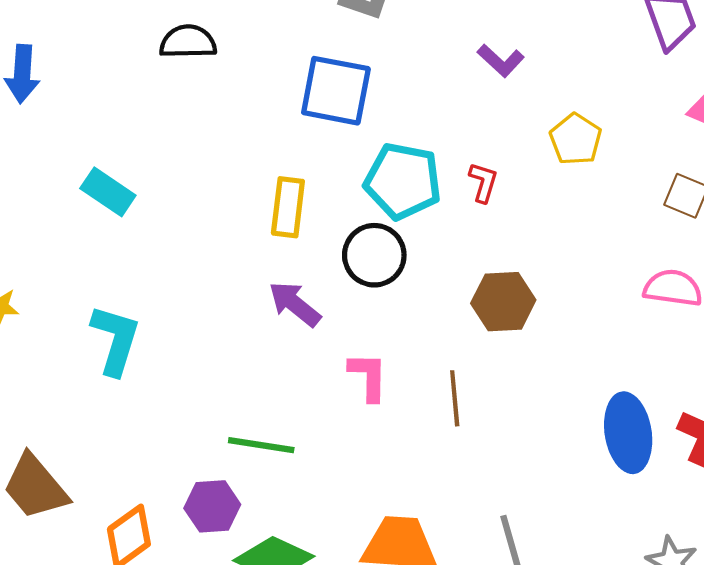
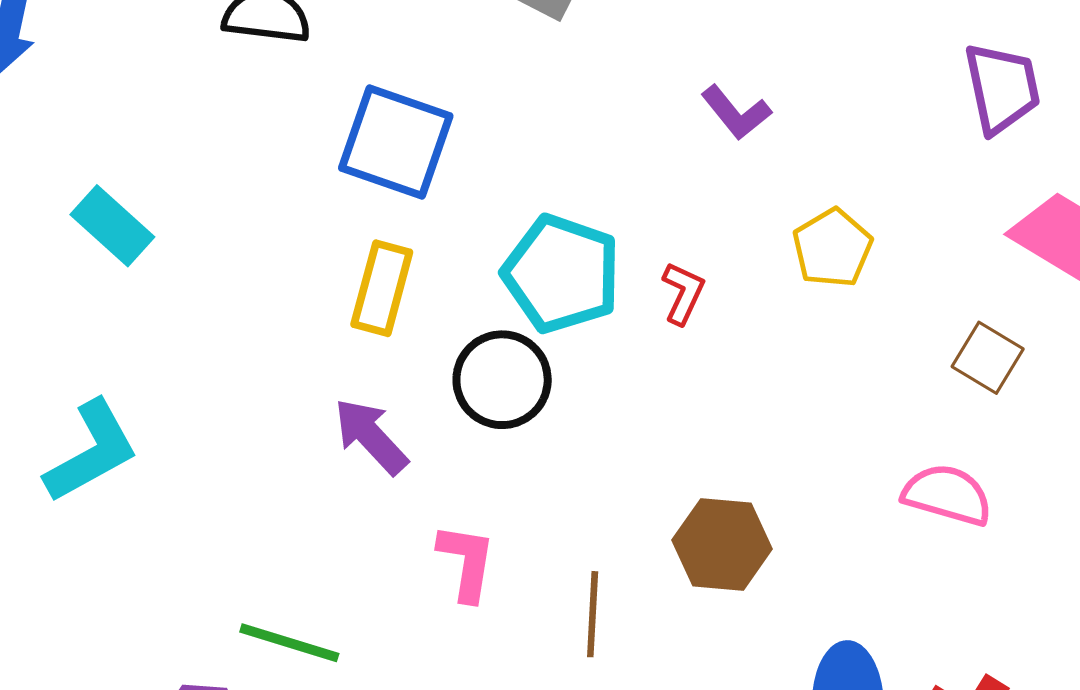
blue square: (336, 91) -> (396, 142), moved
brown hexagon: (503, 302) -> (722, 545), moved
cyan L-shape: (115, 340) -> (91, 451), turned 36

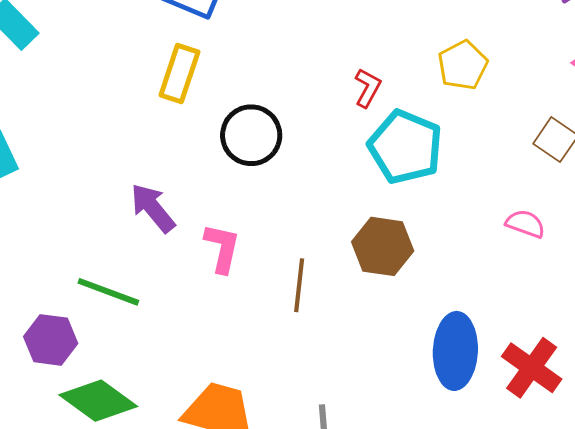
cyan pentagon: (562, 274) -> (405, 147), moved
purple arrow: (371, 436) -> (153, 208), moved
pink semicircle: (947, 495) -> (525, 224), size x0.7

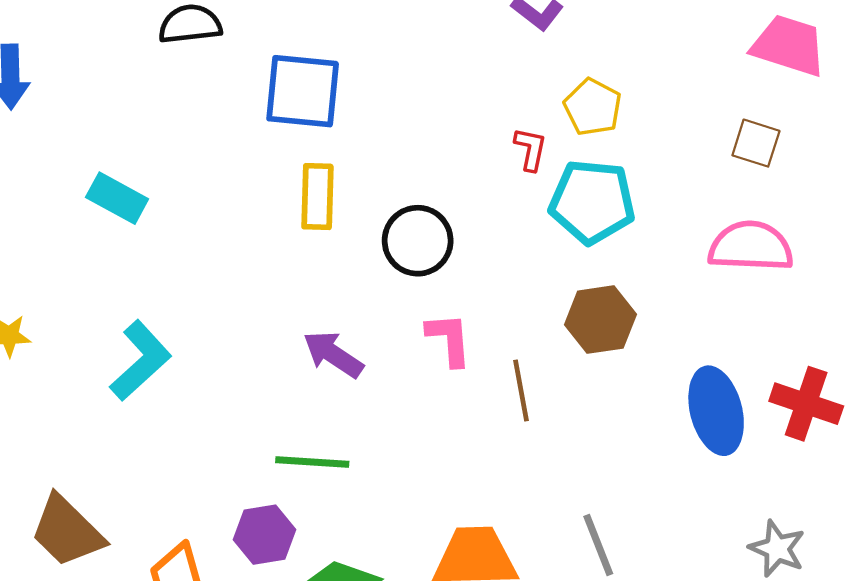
yellow pentagon: (463, 65) -> (593, 107), moved
pink semicircle: (525, 224) -> (751, 246), size x1.8
pink L-shape: (222, 248) -> (449, 339), moved

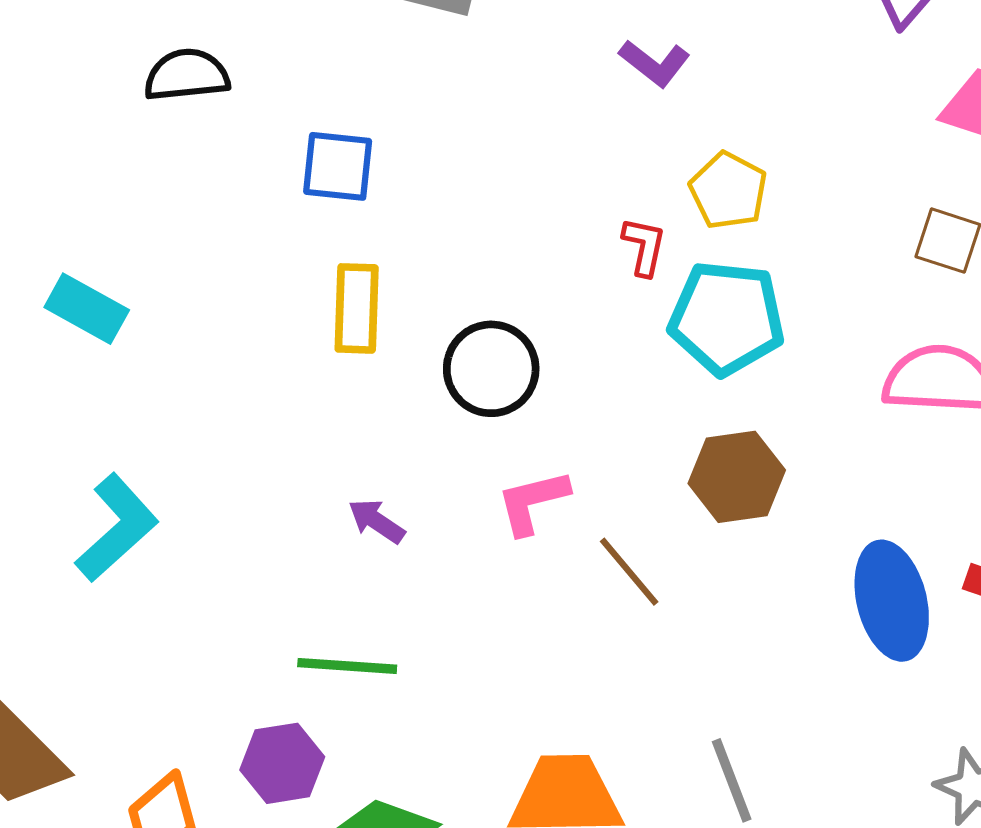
blue square: (303, 91) -> (338, 166), size x0.7
pink L-shape: (449, 339) -> (533, 502), turned -100
purple arrow: (333, 354) -> (376, 521), size x0.7
brown line: (521, 391) -> (629, 572), turned -30

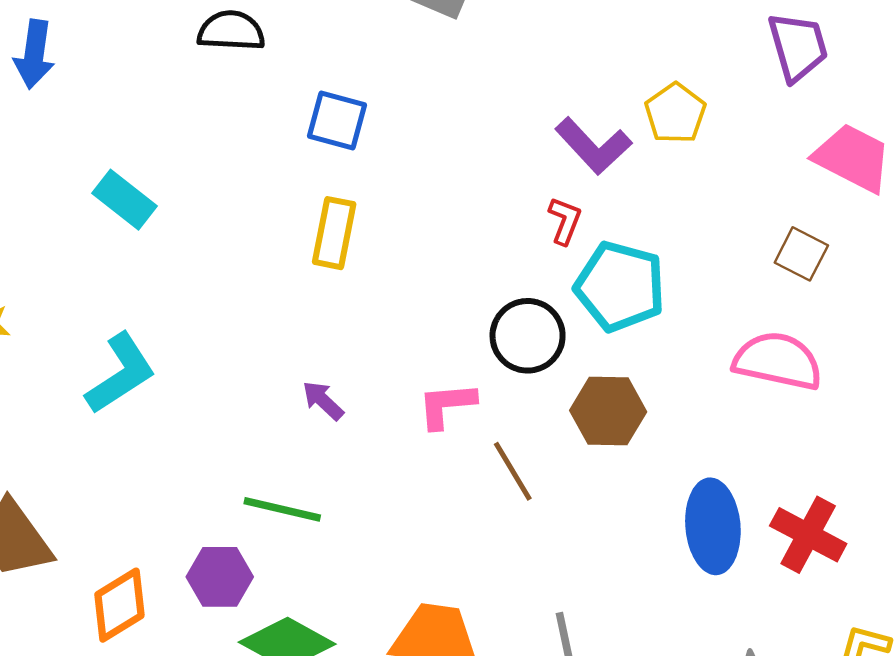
purple L-shape: (655, 63) -> (593, 146), moved, size x1.4
yellow pentagon: (728, 191) -> (675, 113), moved
black circle: (491, 369) -> (528, 336), moved

